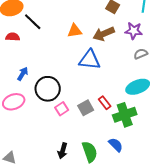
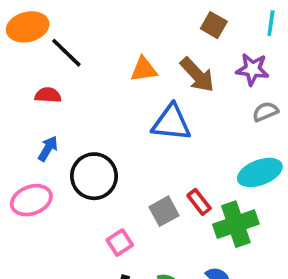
brown arrow: (104, 34) -> (197, 75), turned -110
red semicircle: (13, 37) -> (48, 95), moved
pink square: (62, 109) -> (120, 243), moved

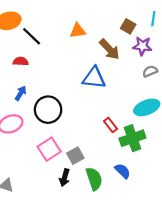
brown square: (214, 25) -> (128, 26), moved
orange triangle: (144, 69) -> (78, 31), moved
gray square: (164, 211) -> (75, 156), moved
pink square: (120, 243) -> (49, 149), moved, size x1.5

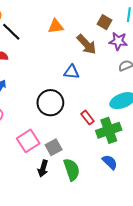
blue triangle: (94, 78) -> (72, 72), size x0.7
black circle: (48, 110) -> (50, 103), moved
blue semicircle: (123, 171) -> (110, 162), moved

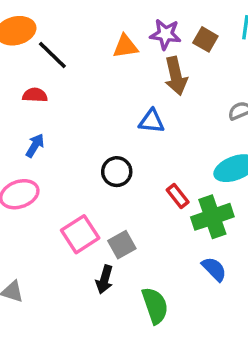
purple star: (118, 41) -> (165, 34), moved
brown arrow: (86, 44) -> (176, 76), turned 30
black circle: (50, 103) -> (117, 172), size x0.7
green semicircle: (72, 170) -> (155, 306), moved

